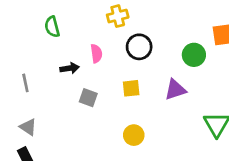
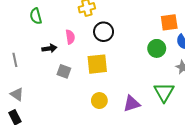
green circle: (194, 55) -> (157, 48), moved
yellow square: (131, 88) -> (97, 64), size x1.5
purple triangle: (175, 90) -> (132, 104), moved

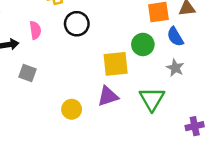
yellow square: (97, 64) -> (116, 64), moved
purple triangle: (132, 104) -> (108, 96), moved

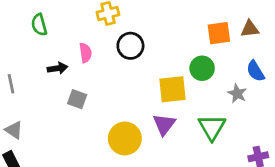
blue semicircle: (175, 37) -> (255, 71), moved
purple triangle: (108, 96) -> (164, 124), turned -35
yellow circle: (72, 109) -> (125, 138), size x1.5

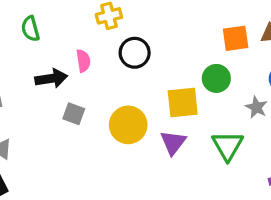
black arrow: (57, 68) -> (51, 78), size x1.4
yellow circle: (125, 138) -> (128, 125), moved

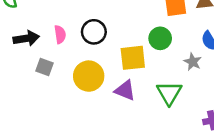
black circle: (135, 53) -> (94, 32), moved
pink semicircle: (83, 61) -> (60, 34), moved
purple triangle: (173, 143) -> (125, 90), turned -45

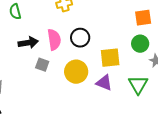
pink semicircle: (60, 34) -> (54, 40), size x1.5
green circle: (160, 38) -> (140, 44), moved

